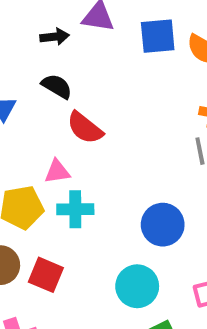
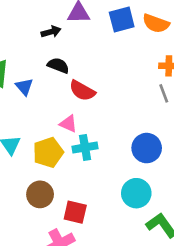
pink triangle: (57, 172) -> (68, 124), turned 42
red square: (46, 275) -> (75, 212), moved

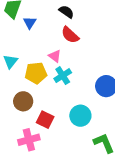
black semicircle: (58, 65) -> (66, 12), moved
cyan cross: (85, 147) -> (63, 76), turned -36
cyan circle: (136, 193) -> (80, 116), moved

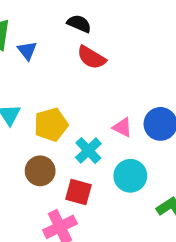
pink triangle: (55, 56) -> (122, 127), moved
cyan cross: (63, 76) -> (88, 151), moved

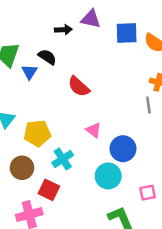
black semicircle: (79, 24) -> (47, 57), moved
pink triangle: (122, 127) -> (93, 130), moved
cyan circle: (130, 176) -> (108, 176), moved

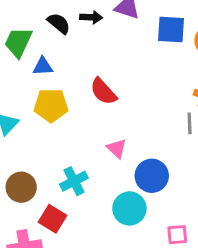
black semicircle: (47, 57) -> (59, 23), moved
blue triangle: (29, 72) -> (43, 66), turned 49
yellow pentagon: (37, 133) -> (51, 105), moved

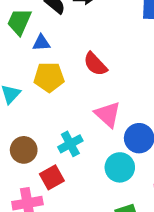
pink triangle: (117, 148) -> (108, 114), size x1.5
red square: (53, 219) -> (52, 177), turned 30

